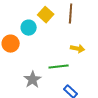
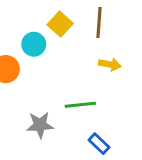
yellow arrow: (78, 49) -> (110, 64), moved
gray star: (33, 80) -> (40, 125), turned 30

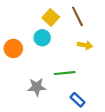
brown line: (99, 22) -> (77, 16), turned -30
cyan circle: (34, 44) -> (42, 38), moved

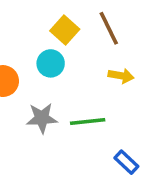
gray star: (37, 87) -> (42, 118), moved
blue rectangle: (77, 100) -> (126, 162), moved

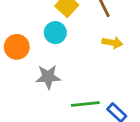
green line: (88, 122) -> (85, 104), moved

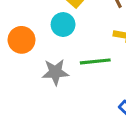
green line: (85, 104) -> (95, 61), moved

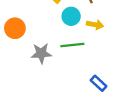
cyan circle: (63, 25) -> (71, 16), moved

